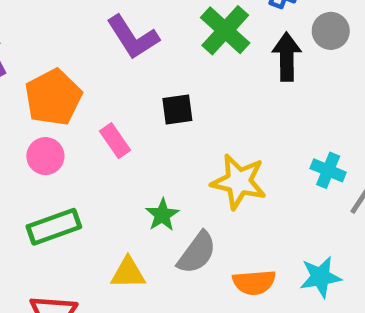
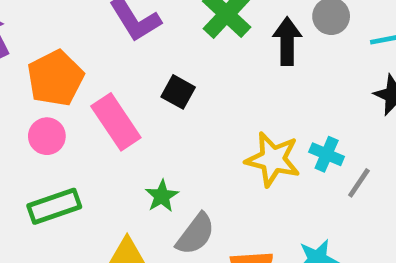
black square: (177, 110) -> (178, 92), turned 36
pink rectangle: (115, 141) -> (116, 122), size x1.6
yellow star: (239, 182) -> (273, 159), moved

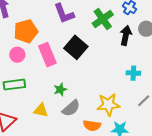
black square: (178, 92) -> (76, 47), size x1.6
cyan cross: (327, 154) -> (133, 73), moved, turned -32
yellow star: (273, 159) -> (108, 105), moved, turned -30

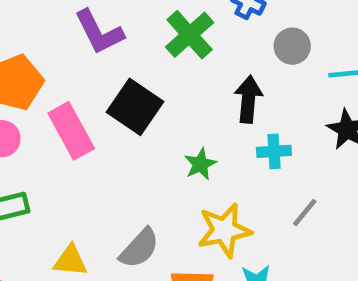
black arrow: (126, 35) -> (248, 99), moved
green star: (60, 89) -> (200, 164), moved

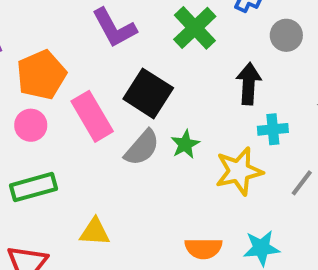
green star: (200, 164) -> (185, 144), moved
yellow star: (224, 230) -> (239, 171), moved
gray semicircle: (139, 248) -> (142, 148), moved

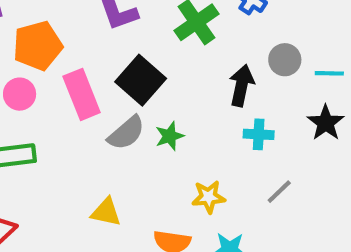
gray circle: (286, 35) -> (285, 60), moved
yellow star: (239, 171) -> (209, 197), moved, size x0.7
yellow triangle: (95, 232) -> (106, 212), moved

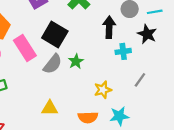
black star: (326, 123) -> (147, 34), moved

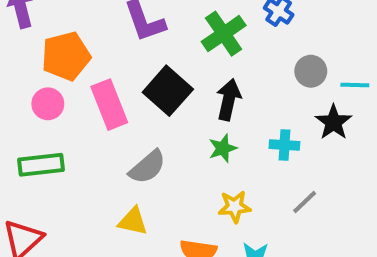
black arrow: (109, 27) -> (229, 100), moved
green star: (76, 61) -> (223, 148), moved
gray semicircle: (53, 64) -> (147, 167), moved

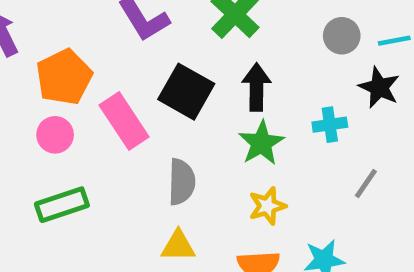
green star: (223, 148) -> (261, 143), size x1.4
gray semicircle: (147, 167) -> (182, 182), turned -36
yellow star: (235, 207) -> (267, 206), moved

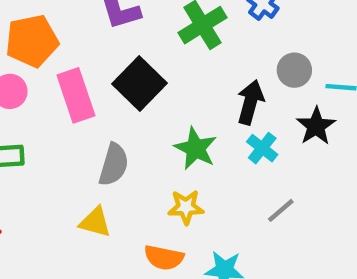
black arrow: (256, 87) -> (250, 102), moved
cyan cross: (330, 125) -> (262, 148), turned 32
green star: (261, 143) -> (196, 148), turned -30

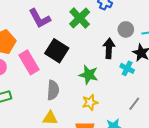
cyan cross: (262, 148) -> (127, 68), moved
gray line: (281, 210) -> (134, 104), moved

